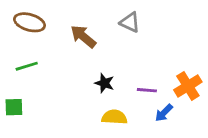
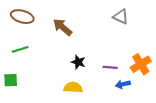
gray triangle: (130, 22) -> (121, 17), moved
blue arrow: (164, 113) -> (123, 84), turned 32
yellow semicircle: (114, 117) -> (73, 87), moved

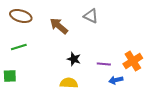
gray triangle: (121, 17) -> (91, 16), moved

